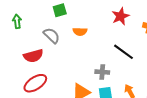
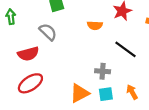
orange semicircle: (80, 31) -> (95, 25), moved

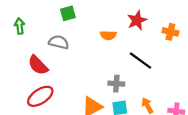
gray semicircle: (48, 32) -> (59, 42), turned -30
red semicircle: (28, 54) -> (38, 65), turned 60

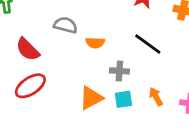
orange semicircle: (108, 35) -> (95, 43), moved
gray semicircle: (59, 42) -> (65, 25), moved

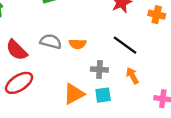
gray semicircle: (65, 25) -> (51, 41), moved
orange arrow: (156, 97) -> (132, 76), moved

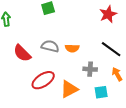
red ellipse: (19, 83) -> (43, 80), moved
cyan square: (103, 95) -> (101, 92), moved

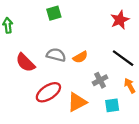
orange semicircle: (72, 48) -> (80, 57), turned -32
gray cross: (90, 69) -> (100, 80), turned -32

